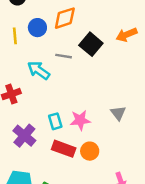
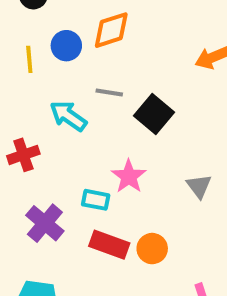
black square: (91, 44) -> (154, 114), moved
pink star: (80, 120) -> (129, 176), moved, turned -30
cyan rectangle: (55, 121) -> (96, 200), turned -63

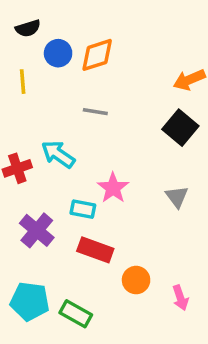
blue circle: (66, 46) -> (58, 53), moved
black square: (154, 114) -> (180, 128), moved
cyan arrow: (68, 116) -> (58, 154), moved
orange circle: (152, 249) -> (136, 280), moved

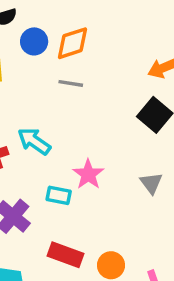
gray line: (95, 112) -> (71, 83), moved
red rectangle: (95, 250) -> (66, 255), moved

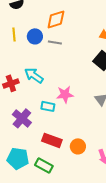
blue circle: (34, 41) -> (35, 36), moved
pink star: (88, 174) -> (65, 94), turned 30

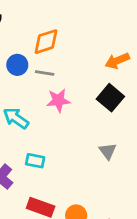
pink star: (65, 94) -> (58, 100), moved

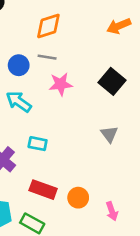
orange arrow: (117, 61) -> (119, 26), moved
blue circle: (17, 65) -> (19, 65), moved

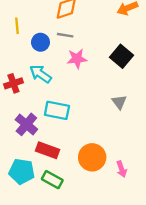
cyan rectangle: (38, 144) -> (57, 110), size x1.5
red rectangle: (43, 190) -> (48, 150), moved
orange circle: (78, 198) -> (92, 157), size x1.5

